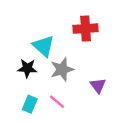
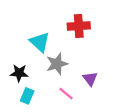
black star: (27, 68) -> (19, 73), moved
pink line: (57, 102) -> (66, 94), moved

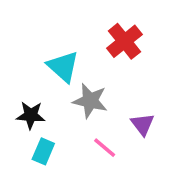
red cross: (79, 26) -> (124, 41), turned -35
gray star: (57, 64) -> (90, 101), turned 30

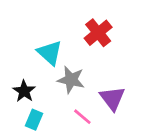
black star: (31, 115) -> (24, 91), turned 30
purple triangle: (143, 124) -> (112, 98), size x1.4

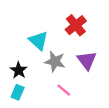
purple triangle: (112, 98) -> (87, 60), moved
cyan rectangle: (34, 120) -> (18, 92), moved

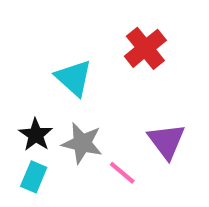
purple triangle: (87, 60) -> (166, 141), moved
gray star: (55, 61) -> (82, 143), moved

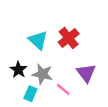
red cross: (145, 48) -> (69, 38), moved
cyan rectangle: (34, 177) -> (30, 94), moved

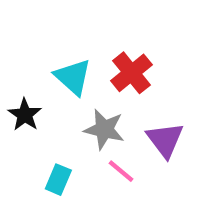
black star: (18, 70) -> (25, 115), moved
gray star: (42, 74) -> (104, 129), moved

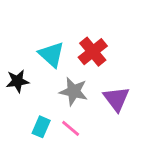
black star: (25, 115) -> (18, 81), turned 30
pink line: (121, 171) -> (71, 128), moved

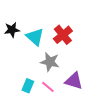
black star: (18, 81) -> (12, 30), moved
purple triangle: (116, 99) -> (74, 81), moved, turned -36

